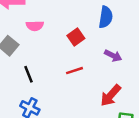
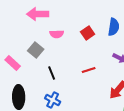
red square: (76, 37) -> (88, 33), moved

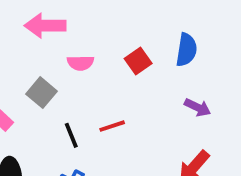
red line: (89, 70) -> (112, 126), moved

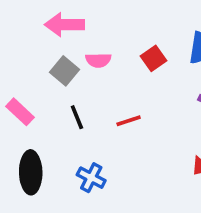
gray square: (41, 93) -> (65, 71), moved
black line: (71, 135) -> (77, 117), moved

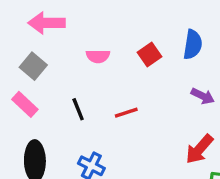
pink arrow: (65, 25) -> (47, 23), moved
gray square: (65, 71) -> (33, 66), moved

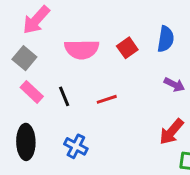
pink arrow: (47, 23) -> (36, 20), turned -48
pink semicircle: (98, 56) -> (82, 49), size x1.6
pink rectangle: (25, 104) -> (32, 92), moved

